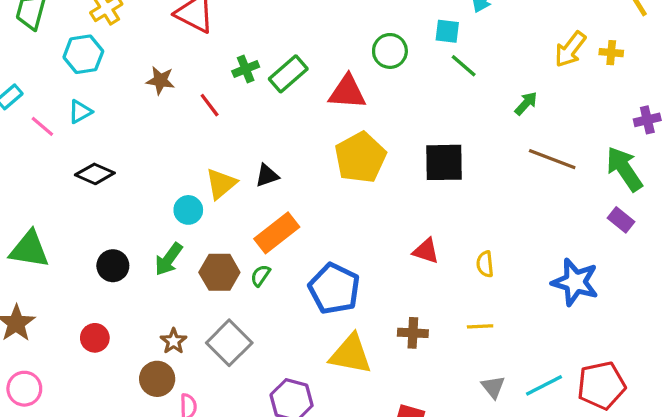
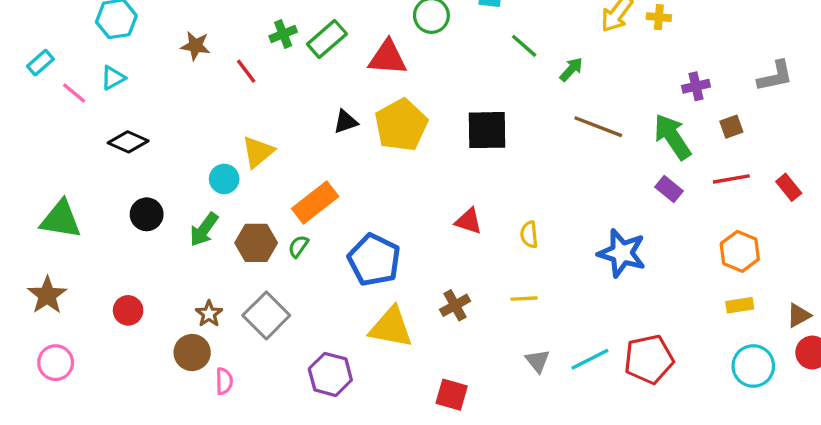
green line: (464, 66) -> (524, 46), moved
black triangle: (267, 176) -> (345, 122), moved
black circle: (113, 266) -> (147, 214), moved
brown cross: (413, 333) -> (455, 305), turned -32

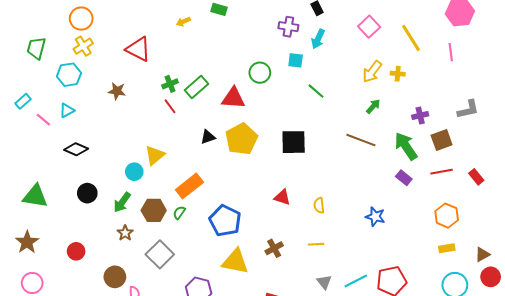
green arrow: (571, 69) -> (373, 106), moved
red line: (246, 71) -> (170, 106), moved
brown square: (731, 127) -> (442, 140), size x1.5
blue star: (622, 253) -> (375, 217), size x0.7
brown star: (209, 314) -> (125, 233), moved

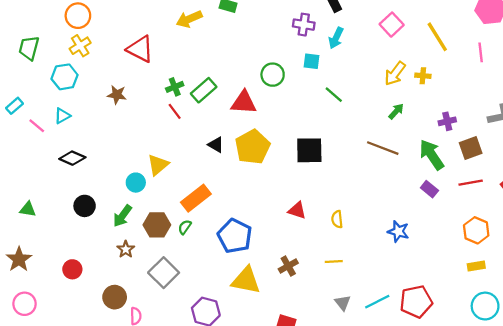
yellow arrow: (183, 22) -> (189, 19), size x1.6
black triangle: (208, 137) -> (216, 145), turned 49
green triangle: (35, 196) -> (28, 209), size x0.6

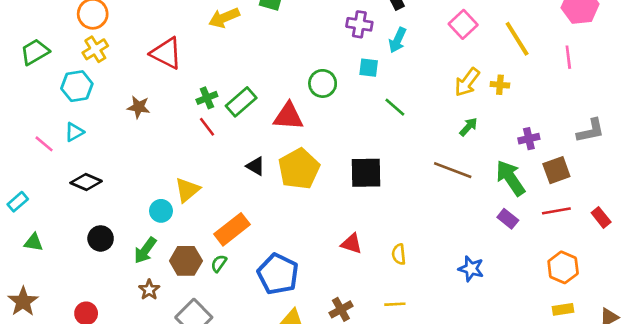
green trapezoid: (29, 48) -> (35, 52), turned 45
cyan rectangle: (14, 106) -> (18, 202), moved

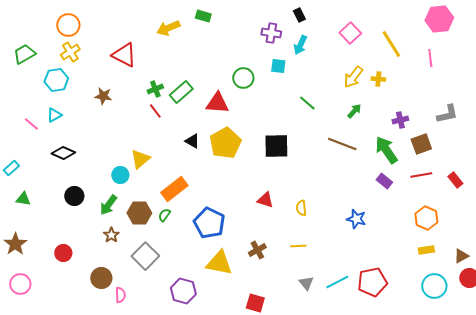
green line: (395, 107) -> (307, 103), moved

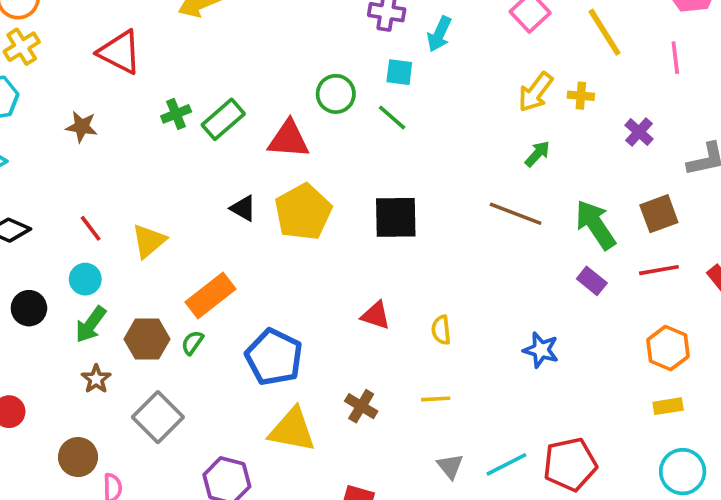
green line: (307, 103) -> (392, 118), moved
red line: (155, 111) -> (91, 228), moved
purple cross: (400, 120) -> (639, 132), moved, turned -35
cyan circle: (120, 175) -> (85, 279), moved
brown cross: (257, 250) -> (361, 406), turned -30

